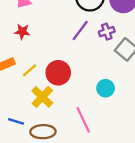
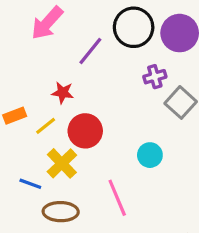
purple line: (80, 31) -> (90, 51), moved
red star: (22, 32) -> (63, 93), moved
blue line: (16, 121) -> (30, 184), moved

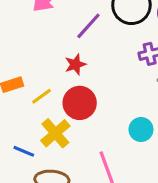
red star: (63, 93) -> (75, 64), moved, turned -30

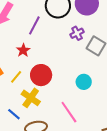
red star: (75, 64) -> (23, 50), moved
blue line: (24, 151) -> (14, 114), turned 32

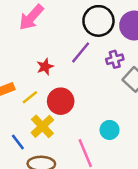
purple line: (34, 25) -> (81, 52), moved
cyan circle: (84, 82) -> (110, 130), moved

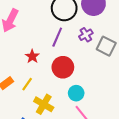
red circle: (61, 101) -> (63, 67), moved
cyan circle: (110, 130) -> (76, 93), moved

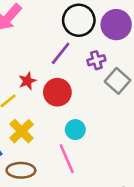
red star: (32, 56) -> (27, 81), moved
cyan circle: (76, 93) -> (75, 130), moved

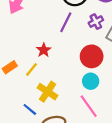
red circle: (57, 92) -> (92, 56), moved

